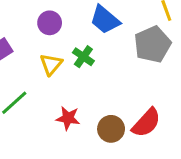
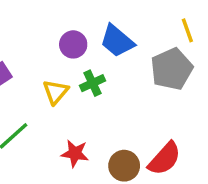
purple circle: (50, 23) -> (73, 44), moved
green cross: (83, 57) -> (93, 83), turned 30

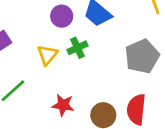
gray pentagon: (172, 69) -> (142, 56), moved
red semicircle: (165, 159) -> (136, 109), turned 144

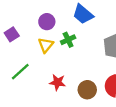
purple circle: (62, 16) -> (47, 22), moved

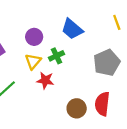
red star: (57, 82) -> (45, 80), moved

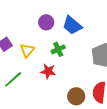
purple circle: (34, 37) -> (46, 22), moved
yellow triangle: (33, 61) -> (27, 50), moved

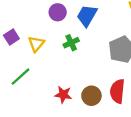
blue trapezoid: (72, 25) -> (87, 16), turned 80
red star: (48, 71) -> (63, 95), moved

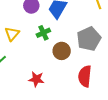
brown circle: (91, 96) -> (62, 51), moved

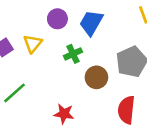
yellow triangle: (12, 34) -> (33, 44), moved

